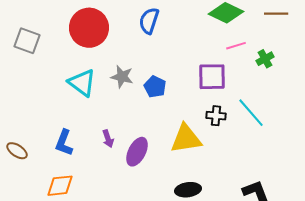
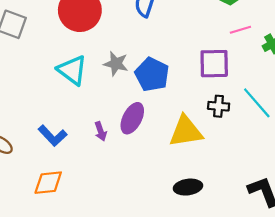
blue pentagon: (155, 87) -> (152, 75), size x1.4
blue L-shape: (64, 143) -> (53, 136), turned -64
purple ellipse: (137, 152) -> (132, 118), moved

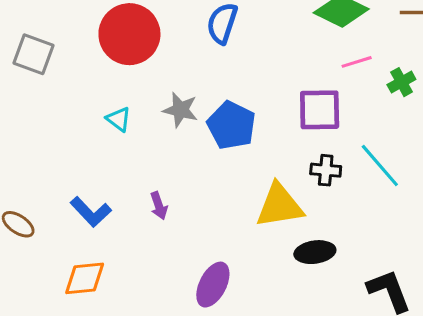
cyan triangle: (72, 70) -> (119, 119), size x0.6
purple ellipse: (132, 118) -> (213, 285), moved
black ellipse: (188, 187) -> (315, 252), moved

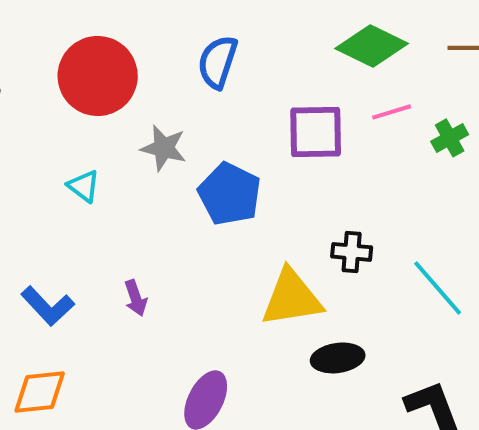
gray star: (180, 110) -> (164, 148), moved
purple square: (320, 110) -> (316, 132), moved
cyan line: (380, 166) -> (438, 288), moved

